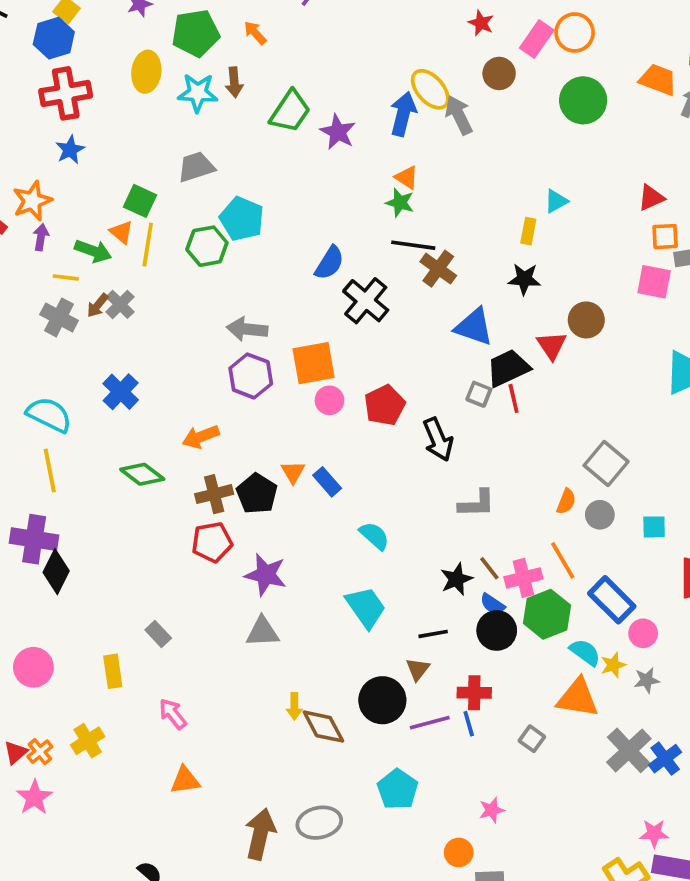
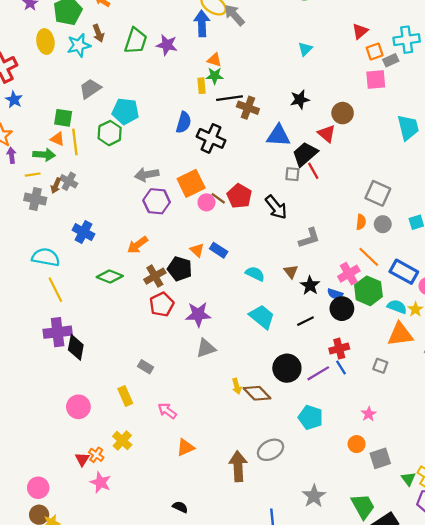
yellow rectangle: (528, 231) -> (202, 86), moved
brown line: (489, 568) -> (218, 198), moved
brown triangle: (418, 669) -> (291, 271), moved

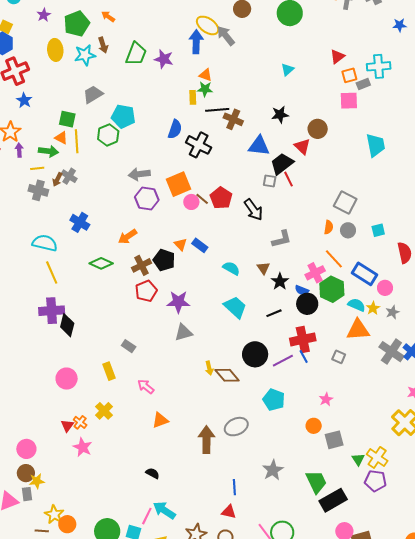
red cross: (339, 349) -> (303, 339), size x1.4

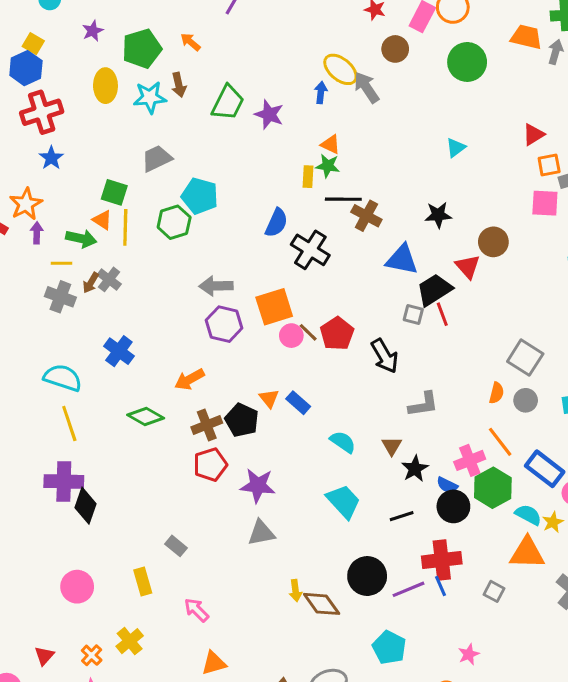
blue arrow: (196, 42) -> (321, 93), size x0.6
red triangle: (67, 426) -> (44, 656), moved

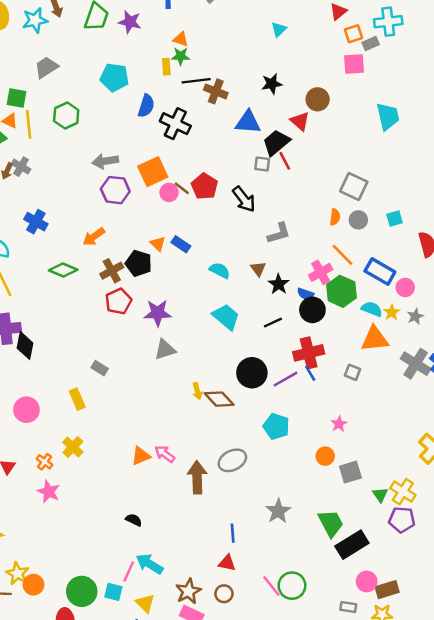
cyan pentagon: (200, 196) -> (114, 77), moved
pink arrow: (196, 610) -> (165, 454), moved

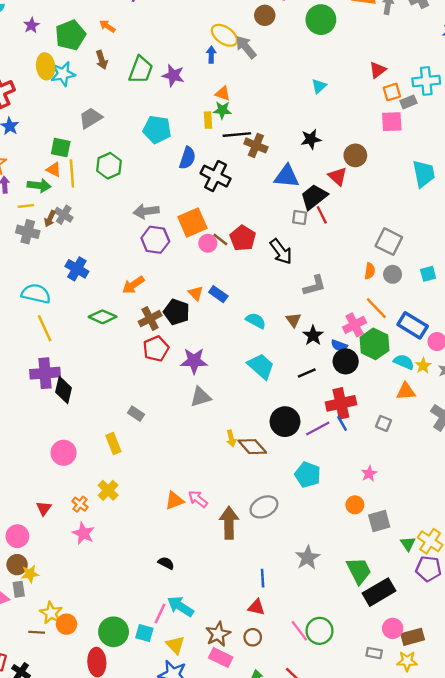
cyan star: (35, 20) -> (63, 74), moved
orange triangle: (375, 339) -> (406, 391), size x0.7

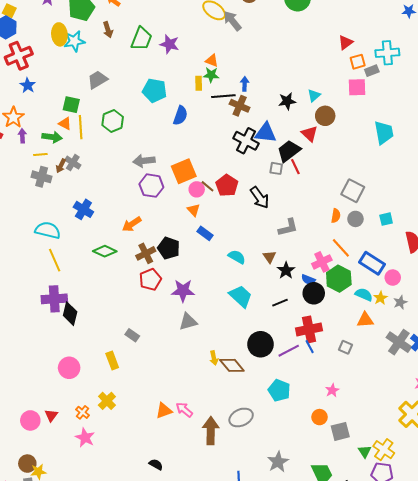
blue arrow: (211, 55) -> (245, 84), moved
cyan triangle: (319, 86) -> (314, 96), moved
black cross: (216, 176) -> (246, 141), moved
orange triangle: (196, 293) -> (194, 210), moved
pink circle: (17, 536) -> (30, 420), moved

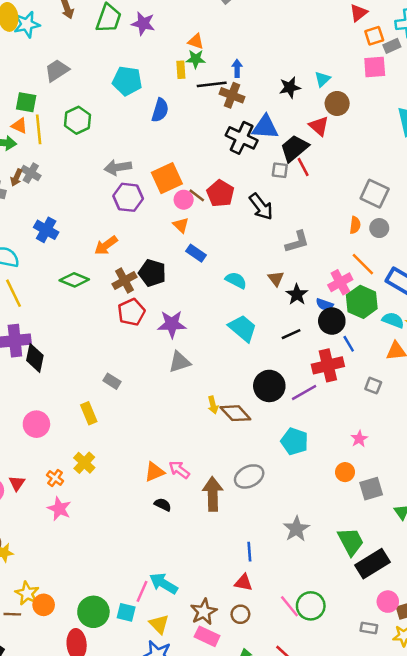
blue line: (310, 347) -> (349, 344), moved
black semicircle: (156, 464) -> (163, 505), moved

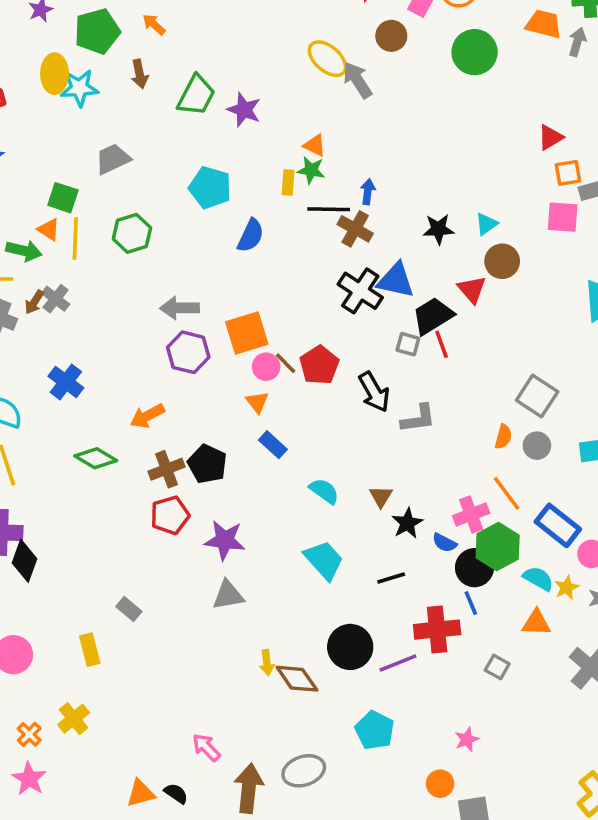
gray L-shape: (297, 242) -> (418, 419), moved
black circle: (332, 321) -> (474, 568), moved
orange triangle: (154, 472) -> (141, 793), moved

